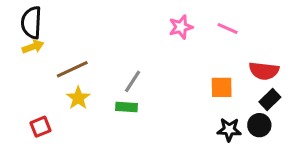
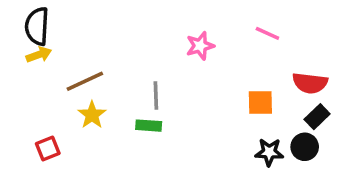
pink star: (181, 27) -> (200, 46), moved
gray line: (133, 81) -> (156, 95), turned -35

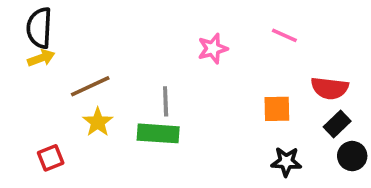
green rectangle: (149, 126) -> (158, 133), size x1.5
black circle: (305, 147) -> (352, 156), moved

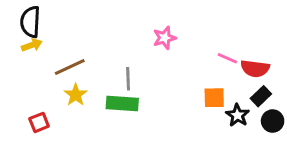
pink line: (284, 35) -> (227, 58), moved
orange square: (277, 109) -> (214, 98), moved
black star: (286, 162) -> (238, 115), moved, turned 30

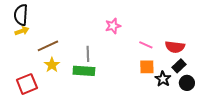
pink line: (227, 58) -> (146, 45), moved
red square: (39, 122) -> (27, 84), size x1.5

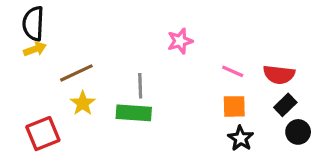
black star: (163, 79) -> (241, 138), moved

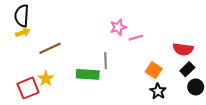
pink line: (233, 71) -> (136, 38), moved, turned -40
gray line: (140, 86) -> (106, 61), moved
yellow star: (83, 103) -> (46, 79), moved
orange square: (234, 106) -> (154, 70), turned 35

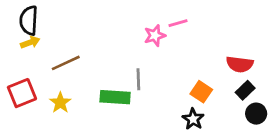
pink line: (136, 38) -> (178, 23), moved
red square: (28, 88) -> (22, 93), moved
black star: (158, 91) -> (193, 119), moved

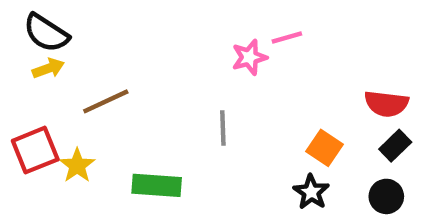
black semicircle: (29, 20) -> (46, 33), turned -60
green rectangle: (115, 97) -> (157, 185), moved
yellow star: (60, 103) -> (77, 165), moved
black circle: (256, 114) -> (386, 196), moved

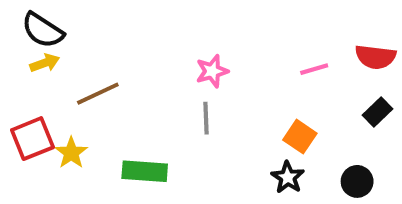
pink line: (287, 37) -> (314, 69), moved
pink star: (249, 57) -> (212, 71), moved
red semicircle: (386, 104) -> (375, 57), moved
black rectangle: (395, 146) -> (377, 112), moved

